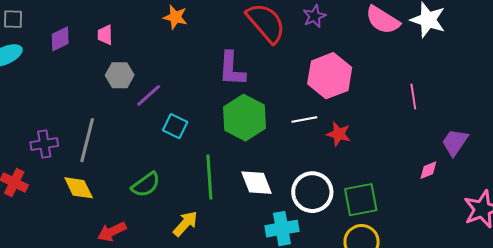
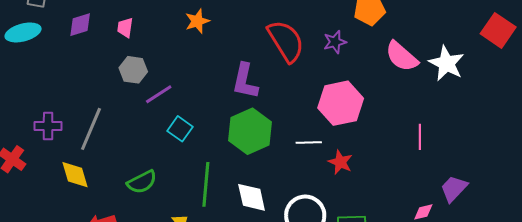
orange star: (175, 17) -> (197, 21), turned 30

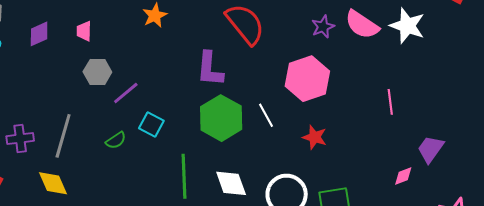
purple star: (335, 42) -> (323, 27), moved
white line: (309, 142) -> (266, 115), moved, turned 70
green semicircle: (142, 182) -> (116, 140), moved, size x0.7

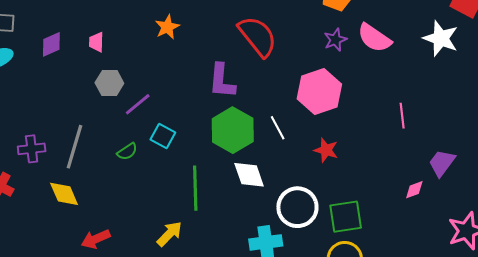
white star: (407, 26) -> (441, 38), moved
white diamond: (231, 183) -> (249, 175), moved

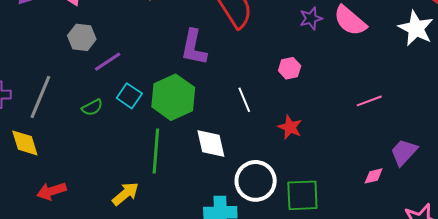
pink hexagon: (319, 92) -> (290, 68), size x0.5
pink line: (402, 116) -> (369, 101), turned 70
green hexagon: (233, 130) -> (173, 97), moved

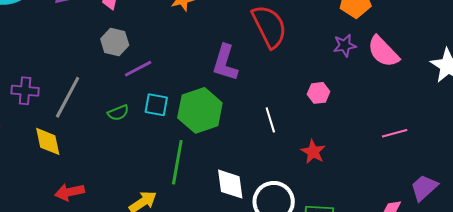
cyan square: (129, 96) -> (156, 105), turned -30
white diamond: (211, 144) -> (230, 184), moved

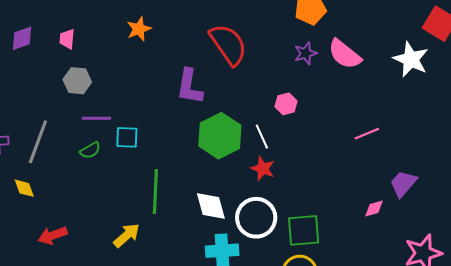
purple line: (138, 69) -> (96, 118), moved, turned 36
green hexagon: (200, 110) -> (220, 136), moved
white line: (270, 120) -> (262, 137), moved
yellow diamond: (48, 141) -> (24, 188), size x0.7
red star: (313, 152) -> (263, 169), moved

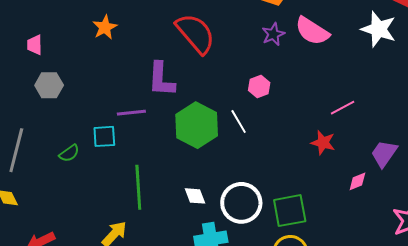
purple line: (96, 118) -> (131, 113), moved
red star: (263, 169) -> (323, 143), moved
white diamond: (211, 206) -> (195, 196), size x0.7

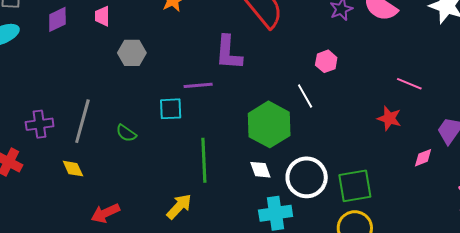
gray hexagon: (49, 85) -> (132, 53), moved
pink line: (343, 108) -> (409, 84), turned 50
green hexagon: (197, 125) -> (269, 124), moved
green semicircle: (69, 153) -> (126, 133), moved, turned 70

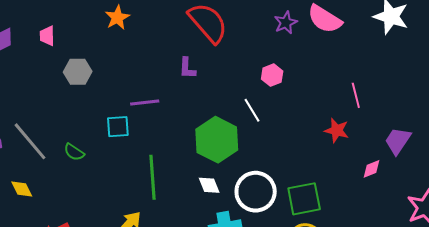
purple L-shape: (228, 53) -> (187, 68), moved, size x0.6
pink line: (409, 84) -> (356, 95), turned 55
gray line: (82, 121) -> (30, 141), turned -54

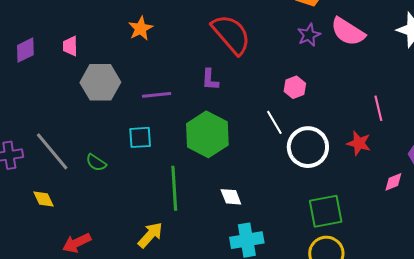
gray hexagon: (78, 72) -> (100, 82), size x1.4
purple line: (145, 103) -> (157, 95), moved
green hexagon: (217, 140) -> (207, 134), moved
white circle: (256, 192) -> (308, 147), moved

